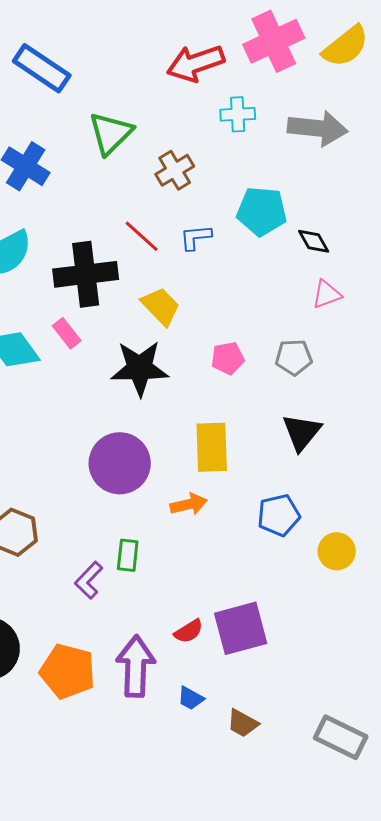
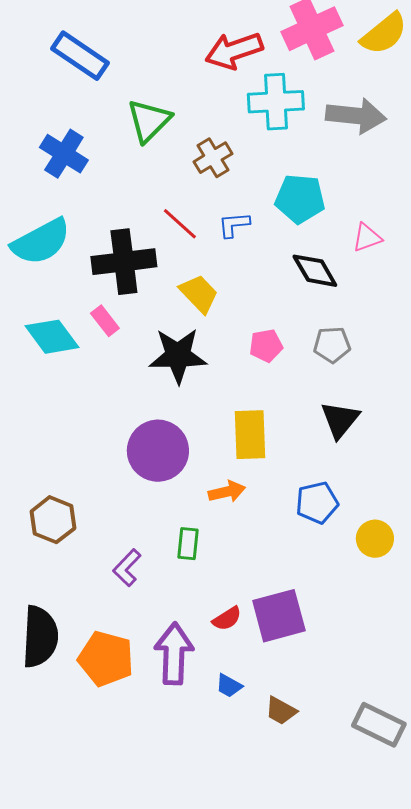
cyan cross: (238, 114) -> (276, 102), size x1.6
black diamond: (314, 241) -> (315, 271), moved, size x1.4
pink triangle: (327, 294) -> (367, 238), moved
green rectangle: (128, 555) -> (188, 544), moved

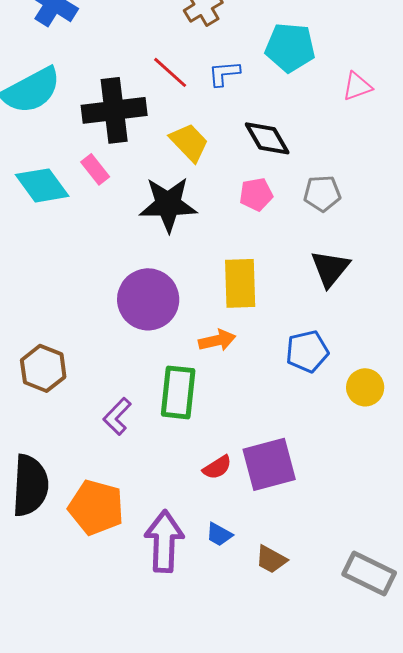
black diamond: (315, 271) -> (267, 138), moved
green rectangle: (188, 544) -> (178, 392), size x1.6
purple arrow: (174, 654) -> (164, 541), moved

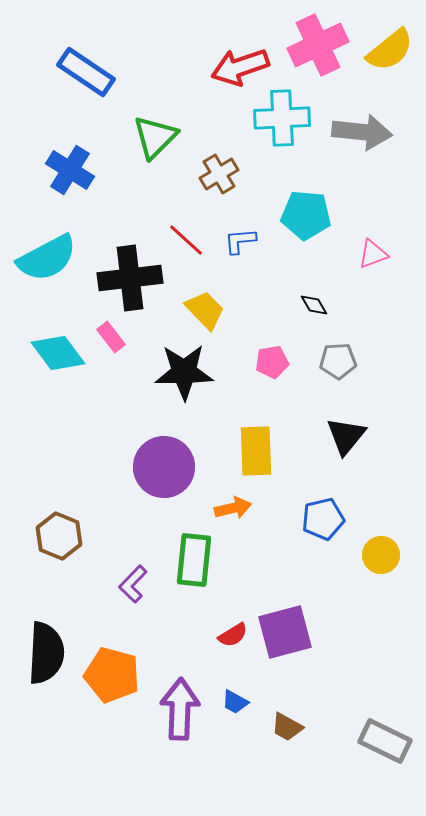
black diamond: (267, 138) -> (314, 305), moved, size x0.6

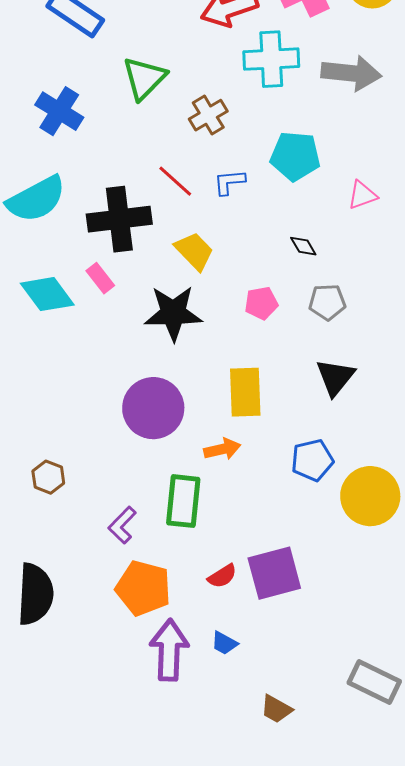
brown hexagon: (59, 536) -> (48, 477), size x0.7
yellow circle: (381, 555) -> (370, 496), size x1.6
orange pentagon: (112, 675) -> (143, 588), moved
brown trapezoid: (287, 727) -> (276, 709), moved

